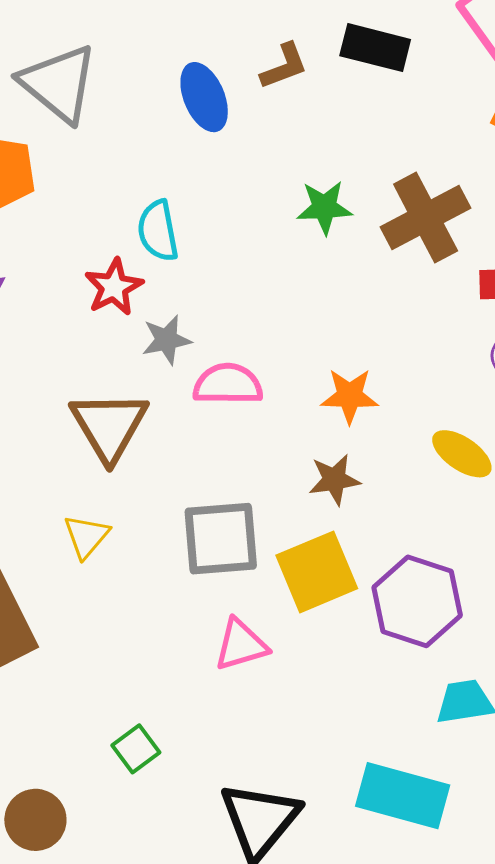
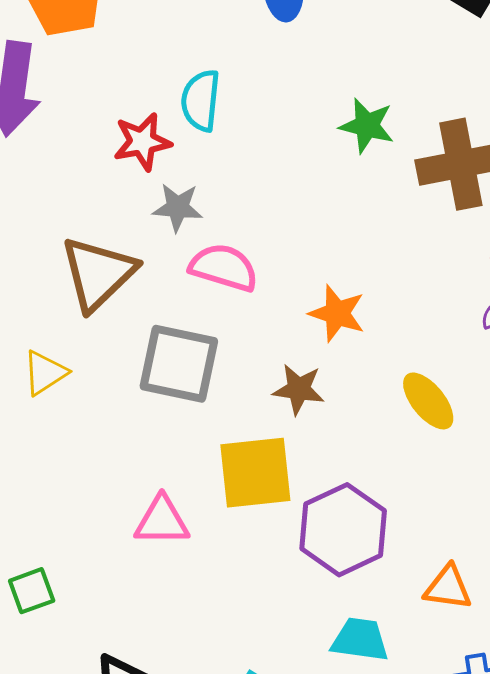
gray square: (221, 539) -> (179, 364), moved

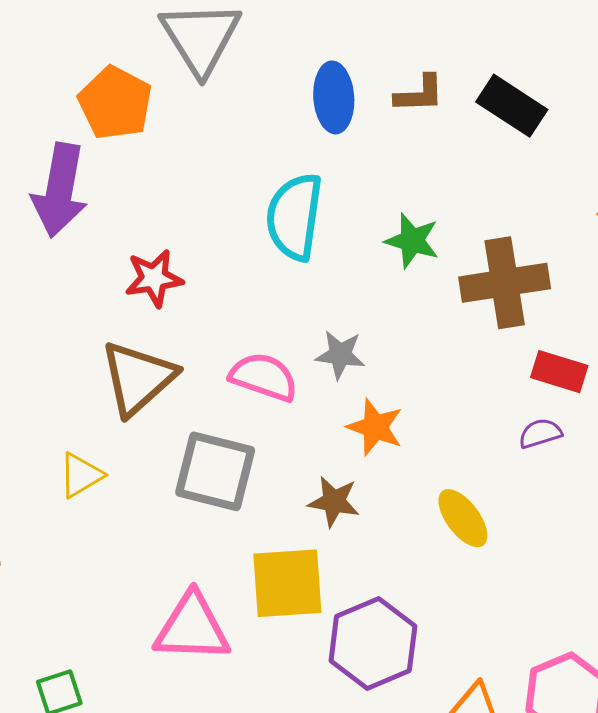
cyan semicircle: (201, 100) -> (294, 217), moved, size x1.4
red star: (142, 142) -> (154, 278), moved
gray star: (178, 207) -> (340, 355), moved
pink triangle: (162, 521) -> (192, 628), size x1.4

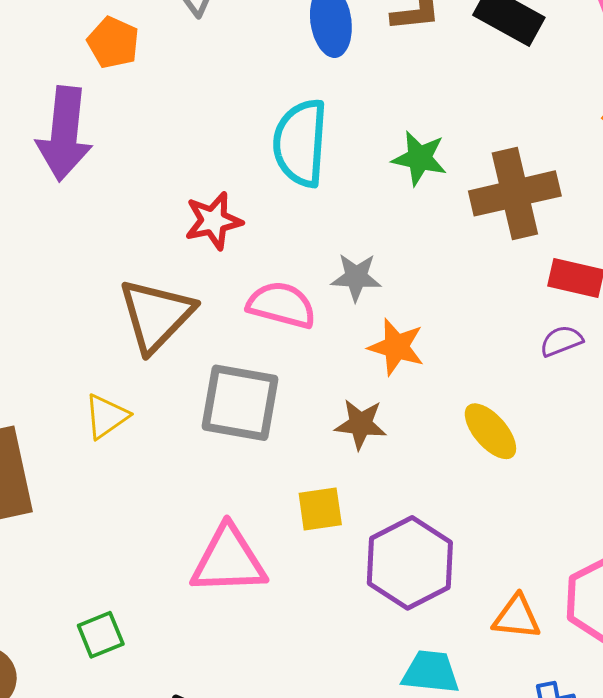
orange pentagon: (115, 103) -> (113, 43), size x0.7
red star: (154, 278) -> (213, 221), moved
yellow square: (287, 583) -> (320, 509), size x0.6

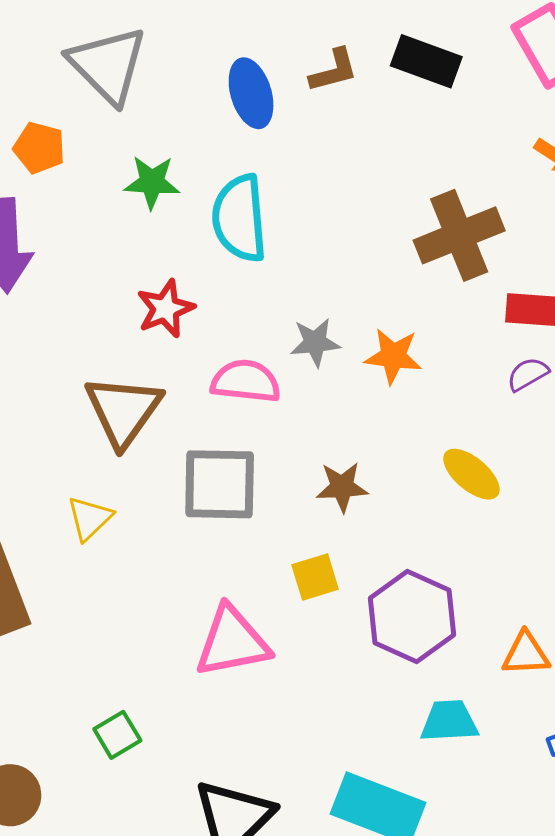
green star: (420, 158) -> (152, 182), moved
orange star: (396, 347) -> (393, 356), moved

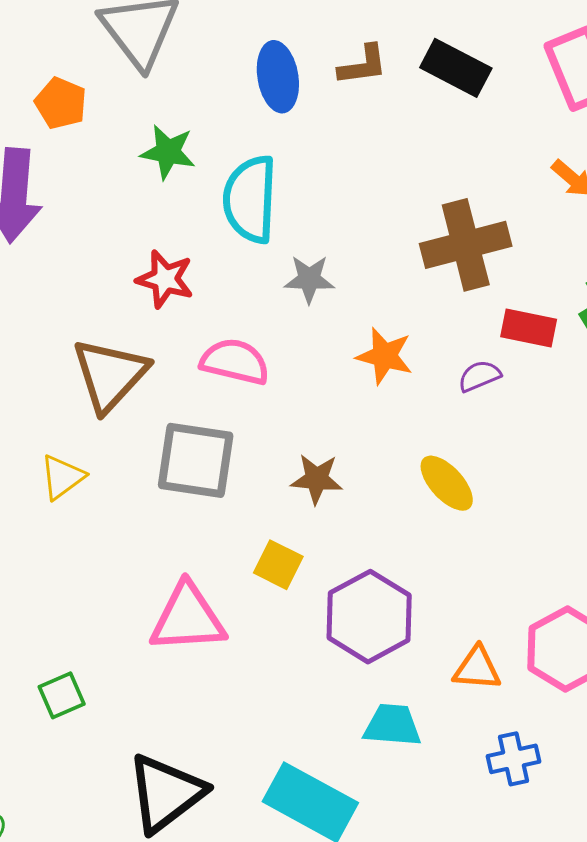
red star: (165, 309) -> (165, 279), turned 30
gray star: (315, 342) -> (309, 279), moved
purple semicircle: (528, 374) -> (479, 376), moved
yellow square: (315, 577) -> (278, 565), turned 36

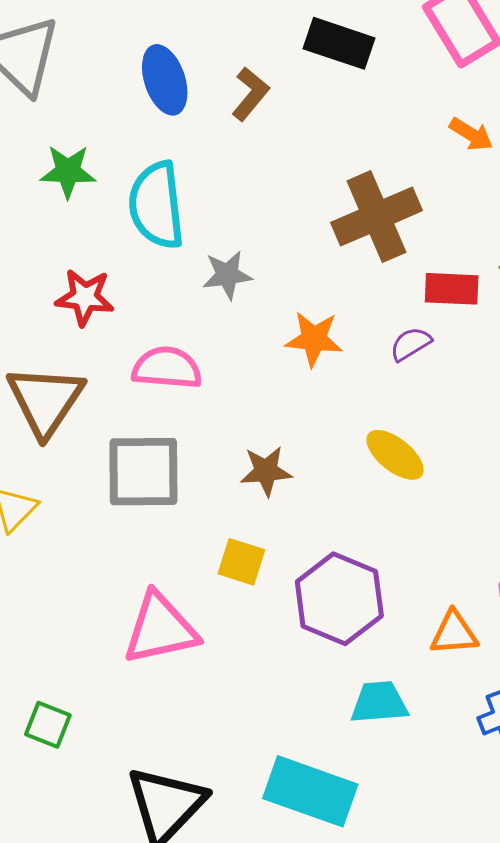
brown L-shape: (363, 65) -> (250, 94), moved, turned -34
green square: (62, 695) -> (48, 725), turned -36

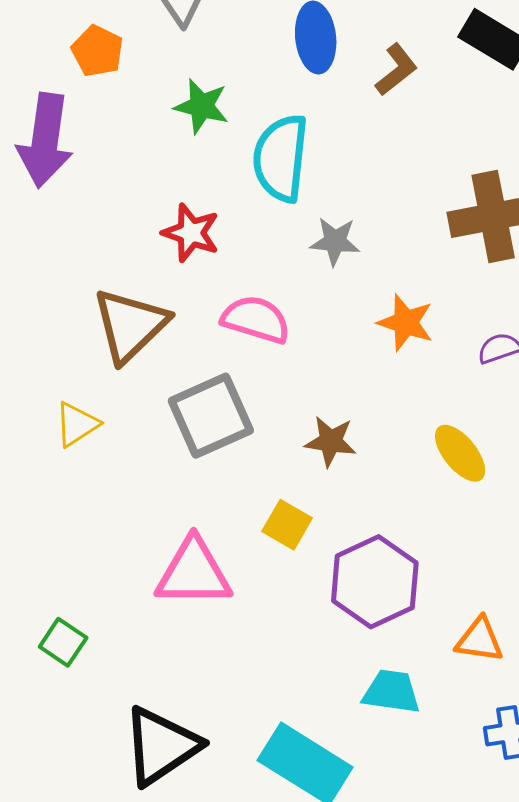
gray square: (143, 472) -> (211, 416), turned -36

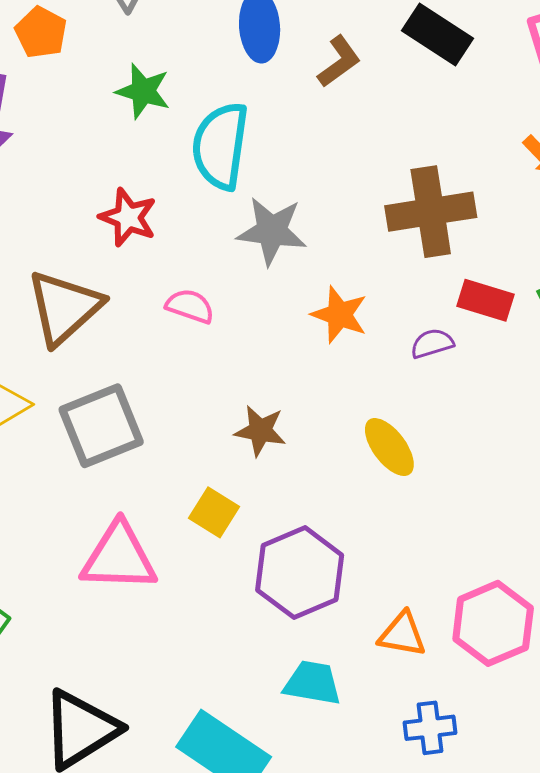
gray star: (335, 241) -> (272, 231), size x1.4
pink semicircle: (256, 319) -> (190, 306), size x0.7
gray square: (211, 416) -> (101, 426), moved

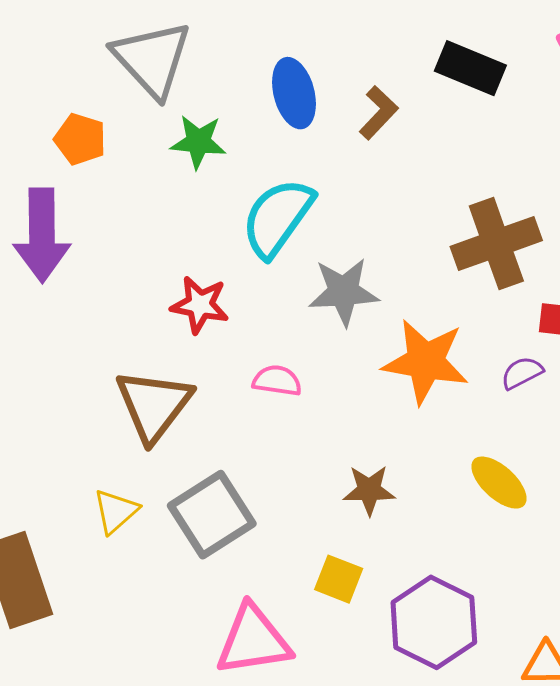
green star: (143, 91) -> (198, 142), moved
cyan semicircle: (220, 146) -> (277, 218), turned 38
orange star: (339, 315) -> (426, 362), size x1.5

